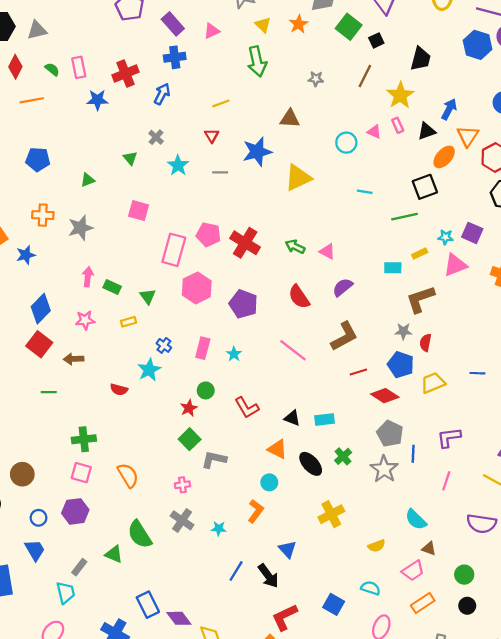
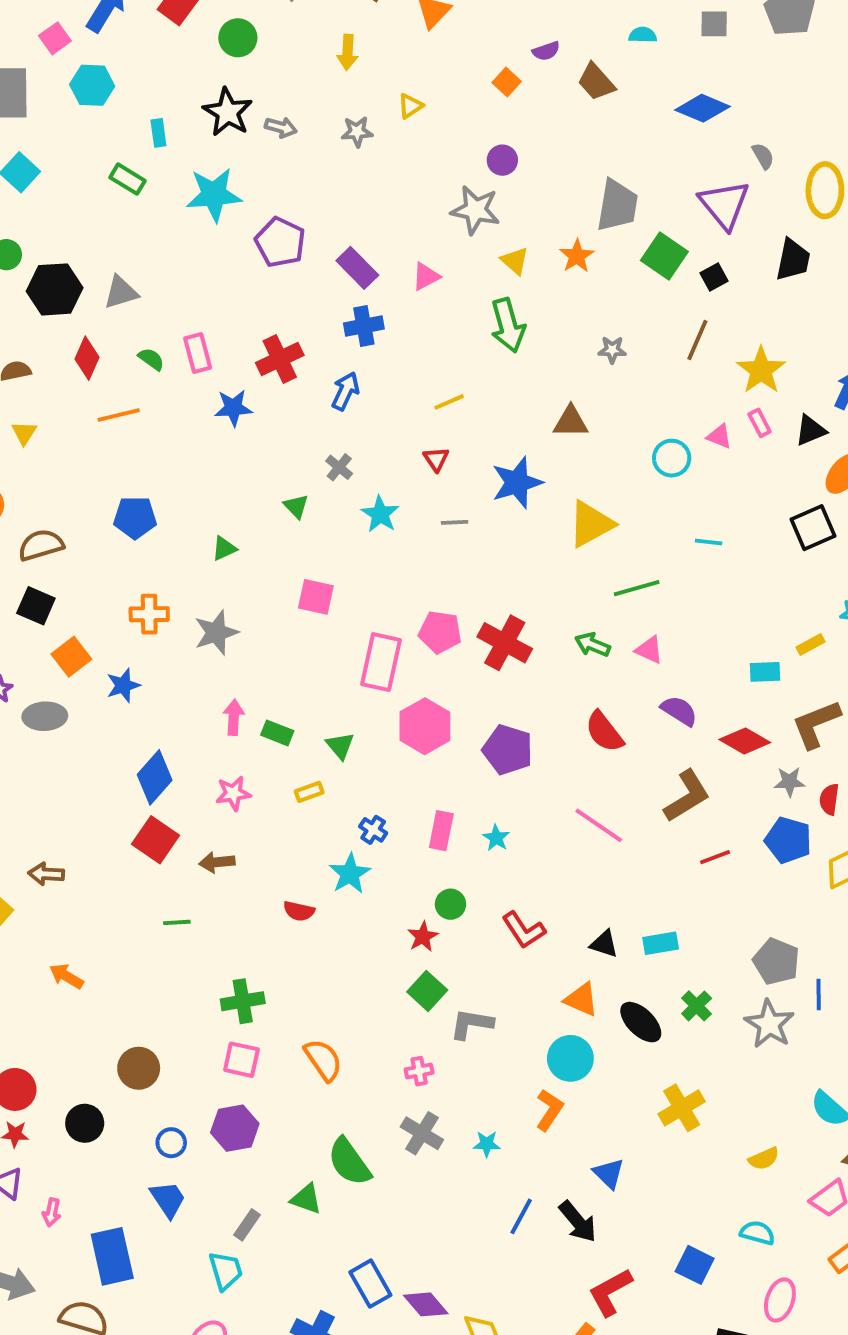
black trapezoid: (421, 59) -> (793, 260), moved
green line: (405, 217) -> (637, 588), moved
purple semicircle: (343, 287) -> (679, 711), turned 75
red diamond: (385, 396) -> (745, 741), moved
cyan circle: (269, 482) -> (570, 1058), size x1.5

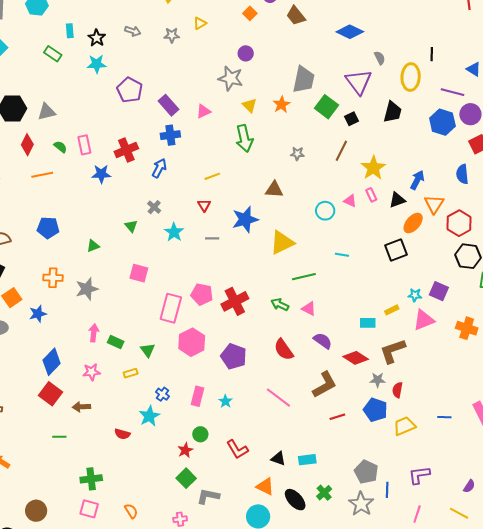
black star: (228, 112) -> (97, 38), moved, size x0.7
cyan star: (214, 195) -> (97, 64), size x0.7
red cross: (505, 643) -> (235, 301), turned 32
orange semicircle: (323, 1060) -> (131, 511), size x0.7

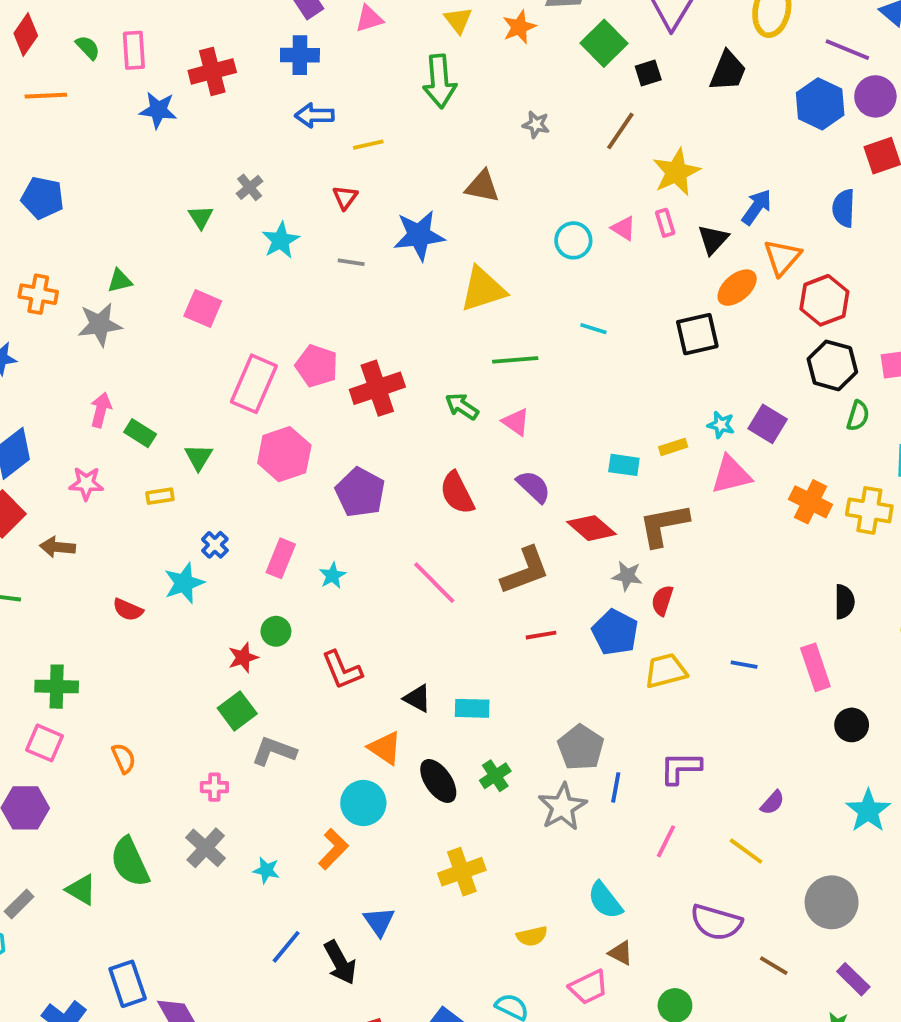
blue arrow: (159, 168) -> (314, 115), moved, turned -126
black triangle: (397, 200) -> (713, 239), turned -36
green triangle: (93, 246) -> (120, 281), moved

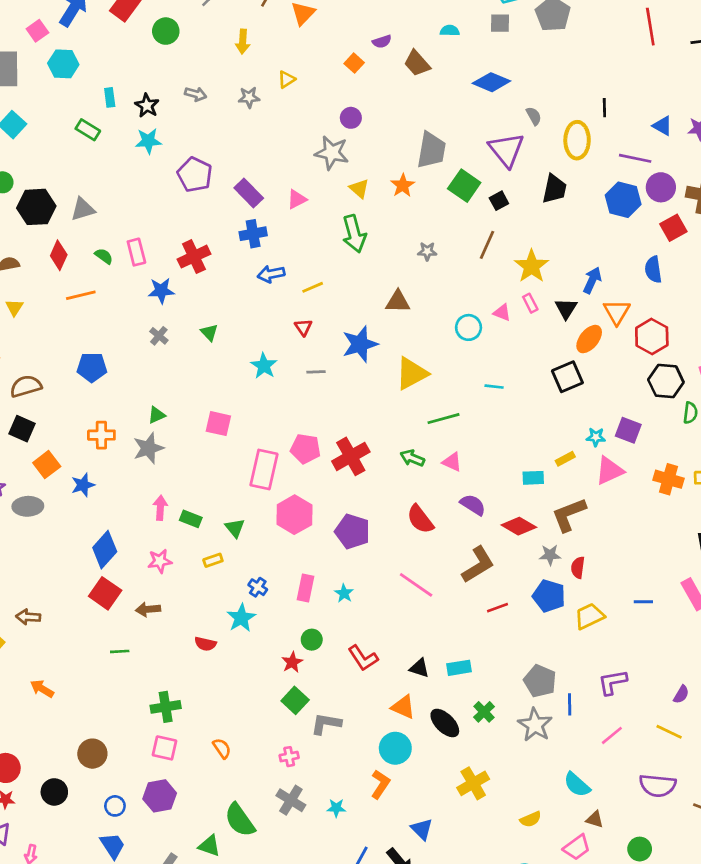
gray cross: (250, 187) -> (159, 336), moved
green triangle: (201, 217) -> (209, 332), moved
pink line: (666, 841) -> (612, 735), turned 35

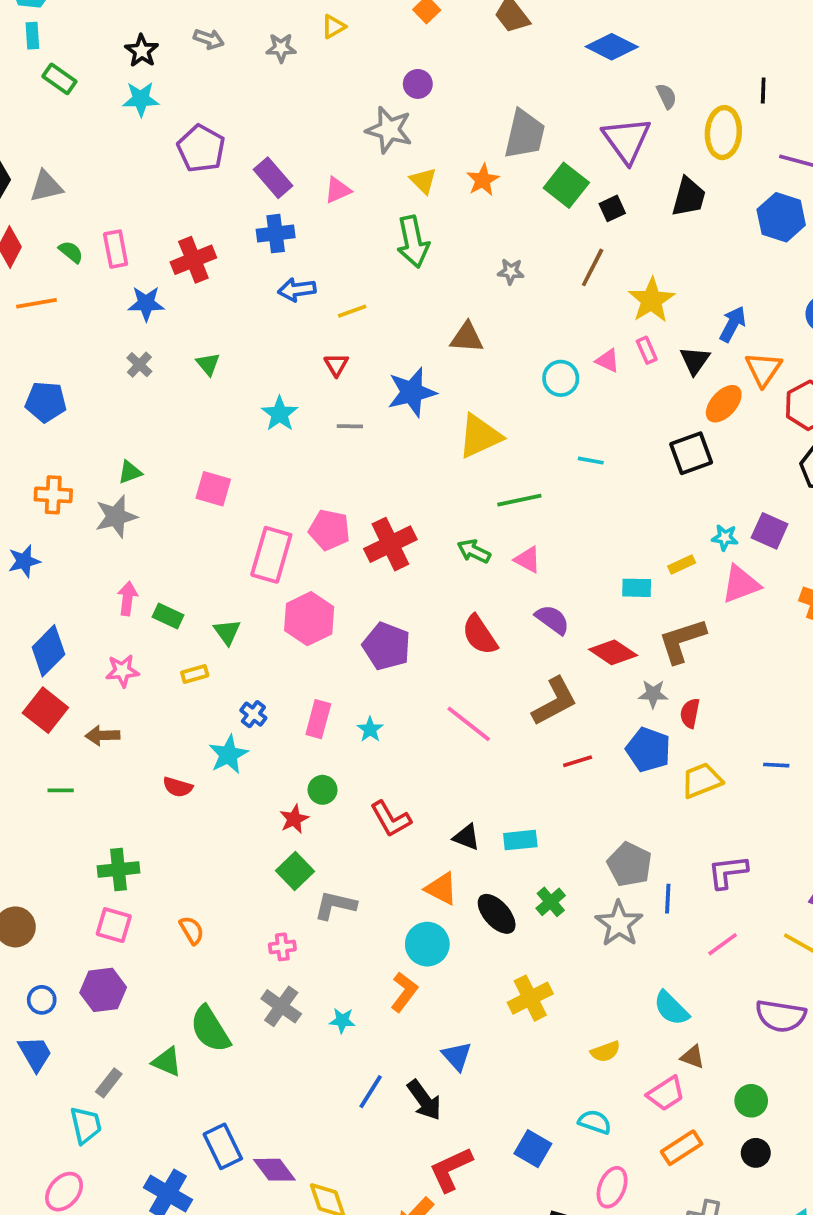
cyan rectangle: (110, 97) -> (32, 36), moved

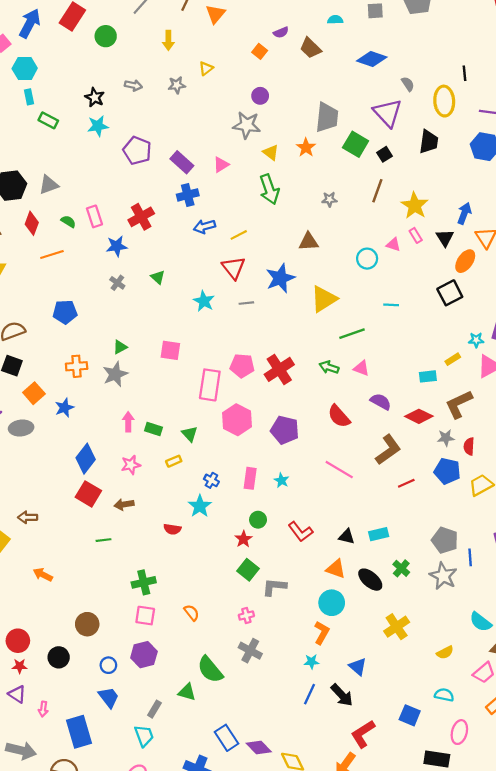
red triangle: (336, 365) -> (234, 268), size x1.6
cyan star: (342, 1020) -> (312, 662), moved

